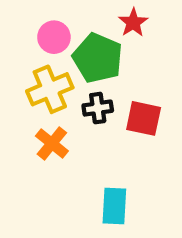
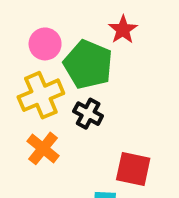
black cross: (98, 108) -> (88, 114), turned 36
red square: (144, 118) -> (133, 169), moved

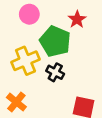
pink circle: (45, 44) -> (29, 14), moved
orange cross: (43, 148) -> (16, 102), moved

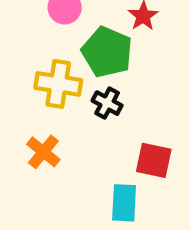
yellow cross: (25, 61) -> (58, 84), turned 32

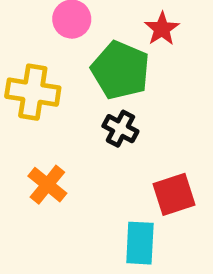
yellow cross: (58, 84) -> (33, 92), moved
red square: (154, 160) -> (174, 194), turned -30

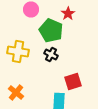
yellow cross: (33, 92) -> (18, 52), moved
orange cross: (47, 185) -> (16, 92), moved

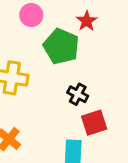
black cross: (51, 54) -> (78, 94), moved

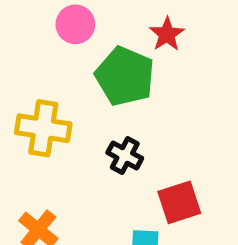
black cross: (78, 94) -> (125, 155), moved

